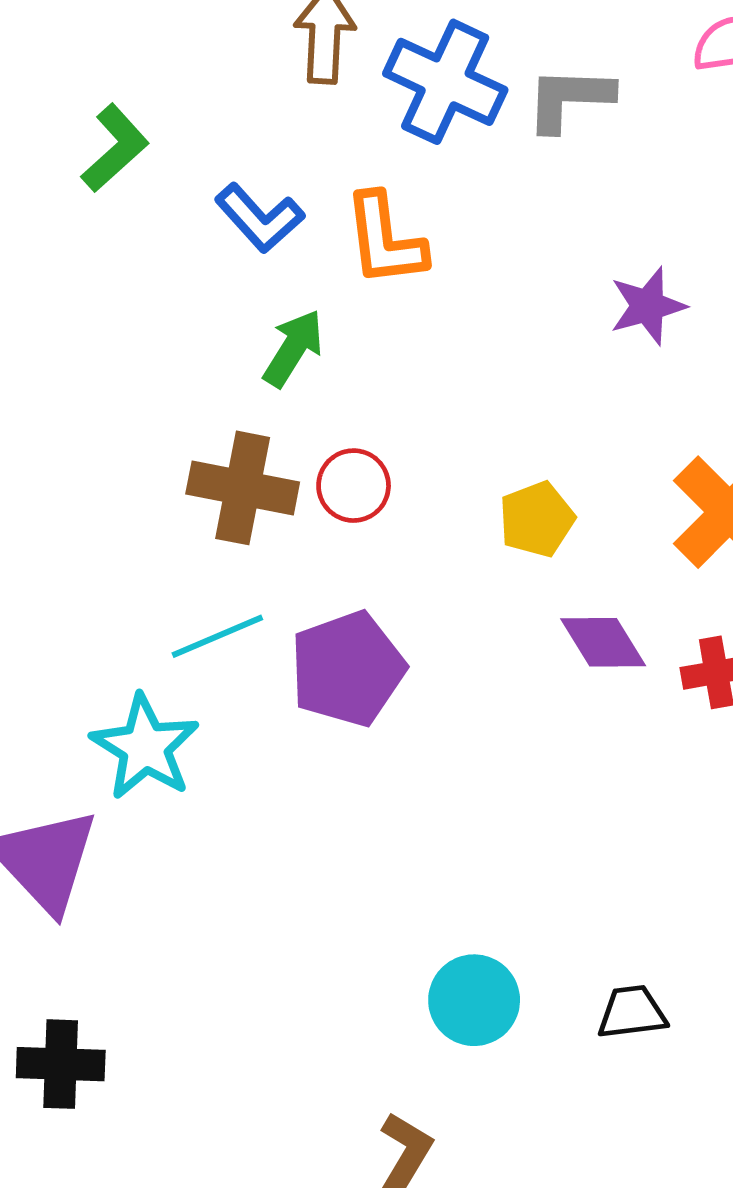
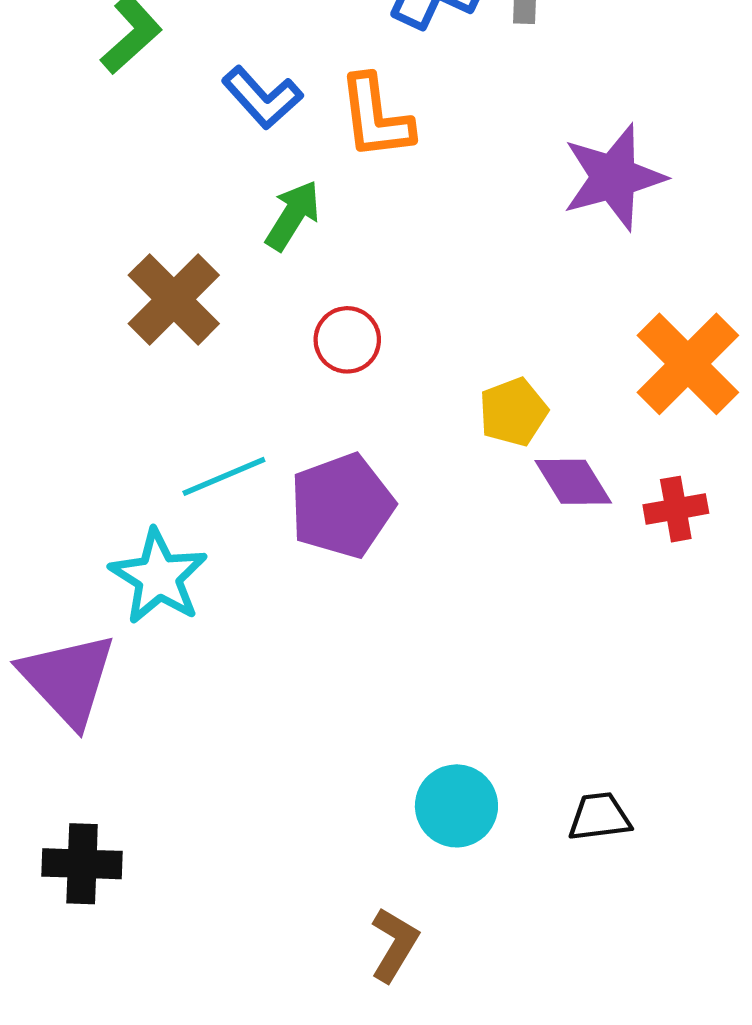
purple star: (648, 306) -> (614, 177), size x1.5
brown cross: (243, 488) -> (174, 299), moved, turned 34
yellow pentagon: (537, 519) -> (513, 412), moved

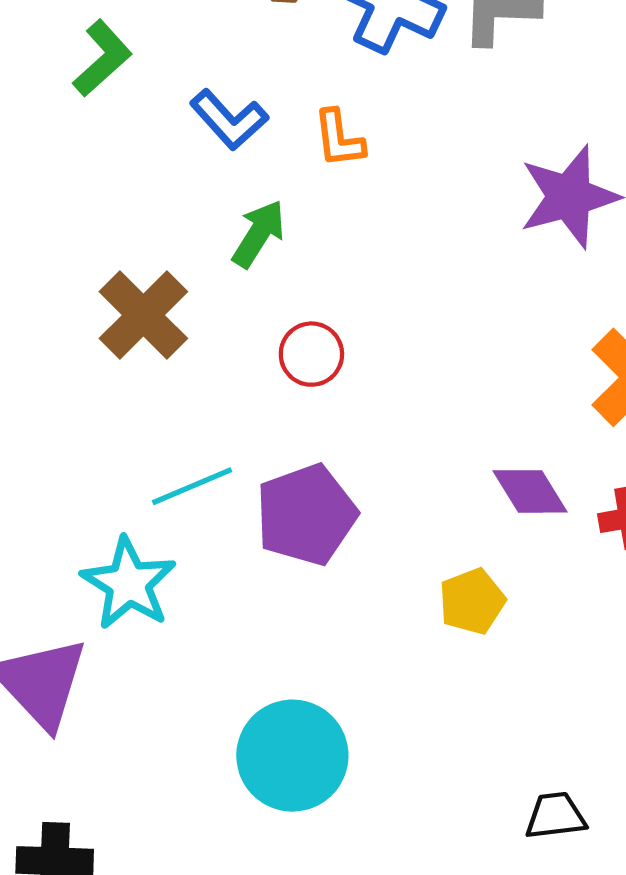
orange L-shape: (376, 117) -> (339, 139), size x0.7
yellow pentagon: (513, 412) -> (472, 601), moved
cyan circle: (456, 806) -> (292, 756), moved, size x1.4

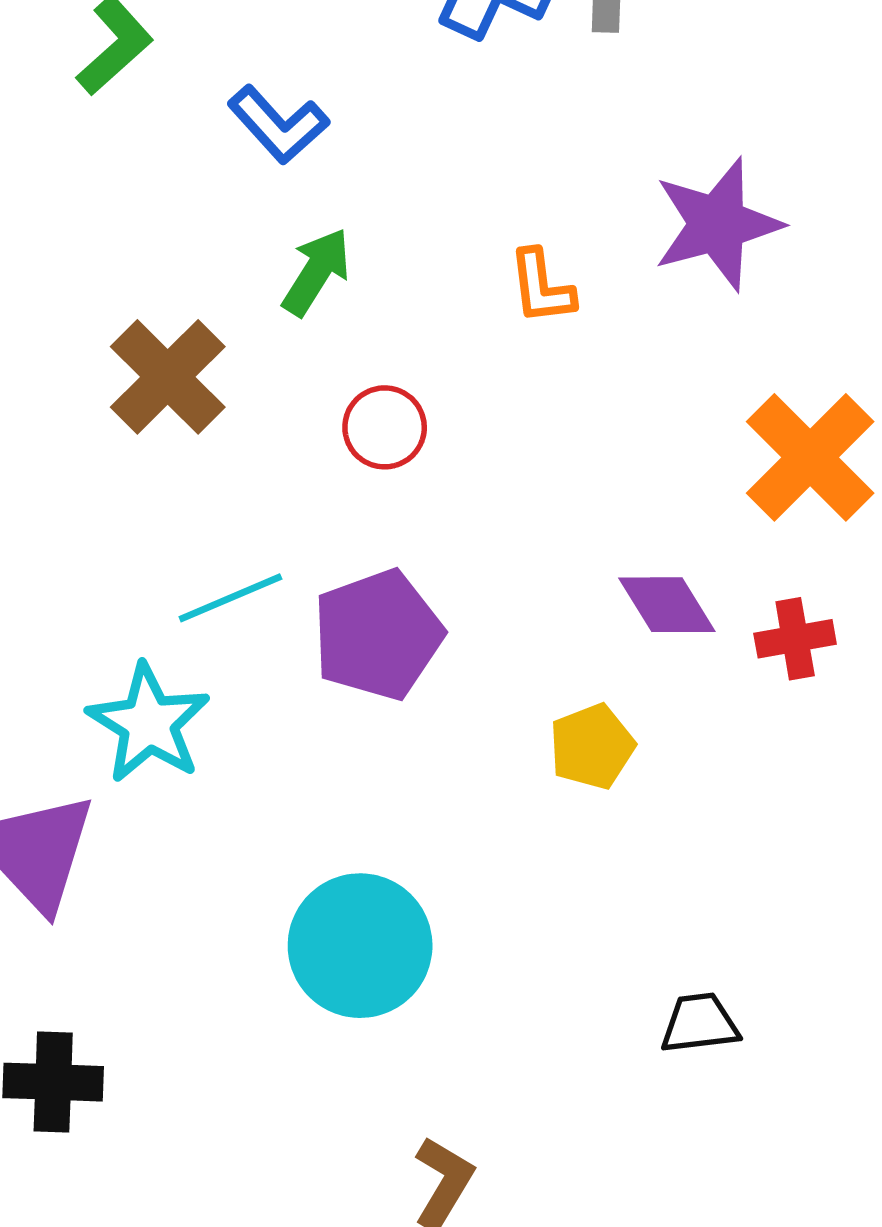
orange L-shape: (339, 139) -> (541, 287), moved

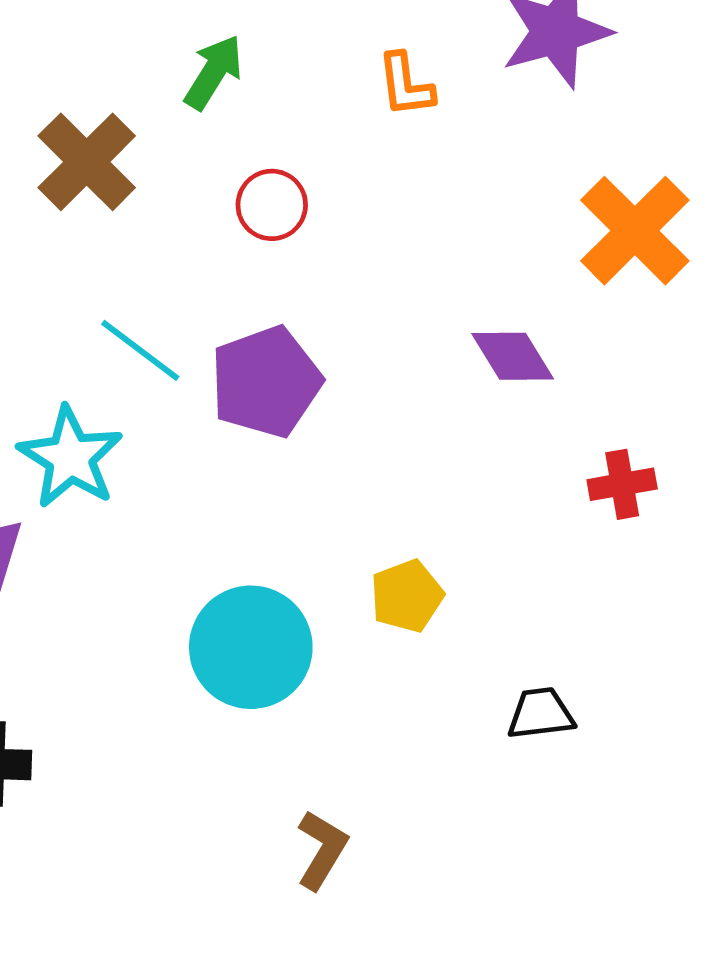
cyan line: (230, 598) -> (140, 350), turned 60
red cross: (795, 639) -> (622, 484), moved
yellow pentagon: (592, 747) -> (407, 596), moved

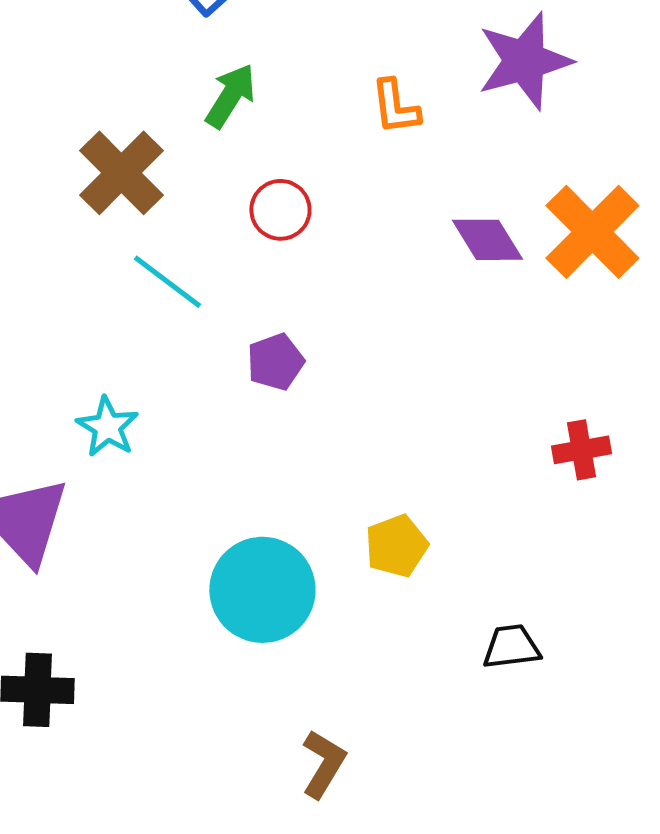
cyan line: (140, 350) -> (167, 282), moved
purple diamond: (513, 356) -> (487, 240), moved
purple pentagon: (266, 382) -> (275, 362), size x0.6
cyan star: (70, 458) -> (107, 427), size x0.7

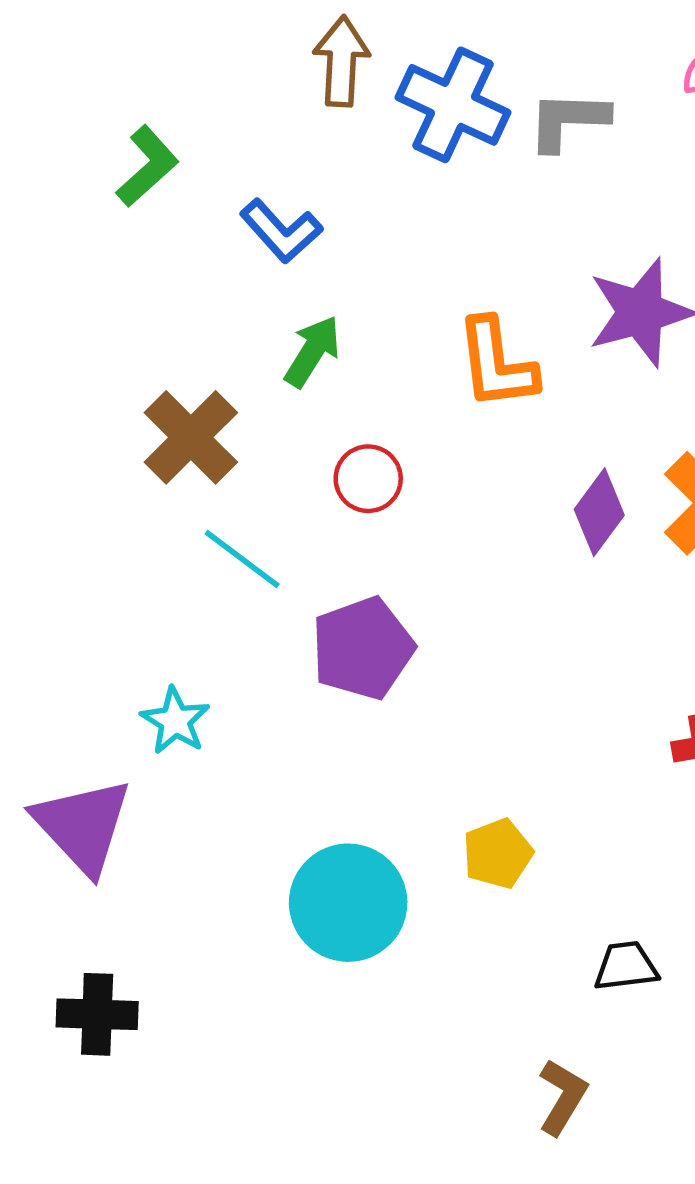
orange L-shape: (395, 107) -> (497, 364), size x1.5
purple diamond: (487, 240) -> (599, 512), turned 68
purple pentagon: (275, 362) -> (363, 648), size x1.6
brown L-shape: (323, 764) -> (562, 1097), moved

